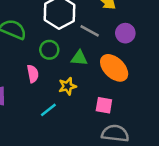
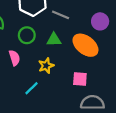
purple circle: (125, 33) -> (100, 21), moved

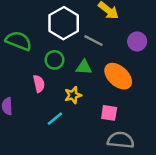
purple circle: (100, 21) -> (137, 41), moved

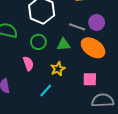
gray line: (94, 41) -> (77, 27), moved
purple circle: (137, 41) -> (97, 22), moved

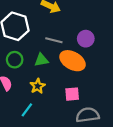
purple circle: (97, 22) -> (86, 39), moved

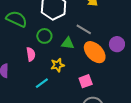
purple circle: (86, 39) -> (117, 44), moved
pink square: (72, 94) -> (86, 81), turned -32

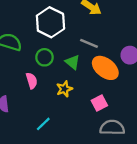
green triangle: (68, 43) -> (73, 62), turned 40
cyan line: (42, 83) -> (43, 124), moved

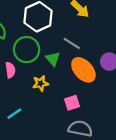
green circle: (45, 57) -> (27, 50), size x1.5

